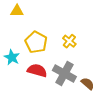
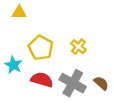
brown semicircle: (88, 84) -> (101, 83), moved

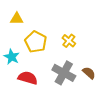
yellow triangle: (19, 12) -> (17, 19), moved
red semicircle: (42, 80) -> (28, 78), moved

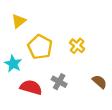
yellow triangle: (17, 19) -> (19, 21), turned -40
gray cross: (64, 73) -> (59, 82), moved, size x0.6

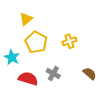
yellow triangle: (19, 21) -> (26, 19), moved
yellow cross: (77, 46) -> (69, 41), turned 32

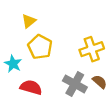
yellow cross: (69, 41) -> (92, 49), moved, size x1.5
gray cross: (53, 74) -> (75, 84), moved, size x1.5

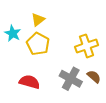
yellow triangle: (29, 21) -> (38, 20), moved
cyan star: (13, 64) -> (13, 33), moved

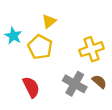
yellow triangle: (38, 20) -> (49, 21), moved
red semicircle: (30, 82) -> (31, 87), turned 48

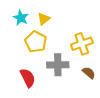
cyan star: (13, 36) -> (21, 18), moved
gray cross: (75, 84) -> (58, 65), moved, turned -30

